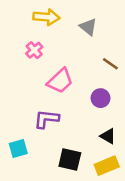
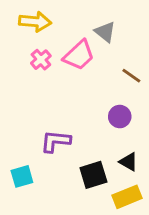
yellow arrow: (47, 17) -> (35, 22), moved
pink trapezoid: (60, 81) -> (79, 55), moved
black square: (70, 159) -> (93, 175), moved, turned -30

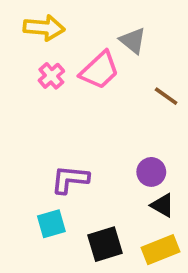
purple circle: (120, 117) -> (151, 172), moved
black square: (93, 175) -> (105, 244), moved
cyan square: (22, 176) -> (51, 224), moved

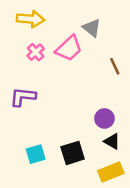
brown line: (166, 96) -> (115, 66), turned 30
purple L-shape: (70, 179) -> (23, 97), moved
black square: (105, 244) -> (73, 153), moved

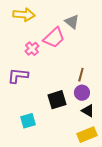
pink cross: (36, 52) -> (32, 49), moved
brown line: (115, 66) -> (81, 75), moved, turned 40
black square: (73, 153) -> (57, 100), moved

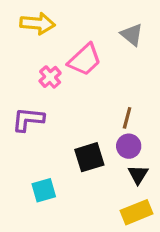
gray triangle: (72, 22) -> (132, 35), moved
black triangle: (88, 111) -> (138, 174), turned 32

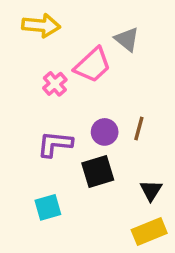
gray triangle: (132, 35) -> (127, 39), moved
purple L-shape: (28, 119) -> (55, 144), moved
purple circle: (129, 146) -> (105, 132), moved

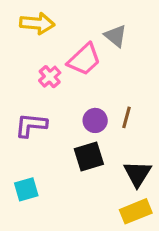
purple L-shape: (55, 144) -> (31, 125), moved
black triangle: (151, 190) -> (137, 174), size x1.4
cyan square: (48, 207) -> (26, 189), moved

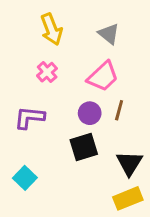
yellow arrow: (37, 23) -> (51, 29), moved, turned 64
pink trapezoid: (84, 59) -> (103, 76), moved
cyan square: (26, 189) -> (25, 178), turned -30

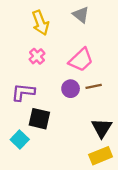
gray triangle: (109, 34) -> (81, 15), moved
brown line: (119, 110) -> (94, 86), turned 63
black square: (84, 147) -> (39, 119), moved, turned 30

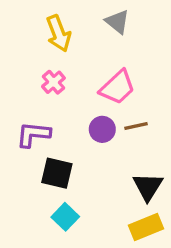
cyan square: (20, 140) -> (65, 217), moved

